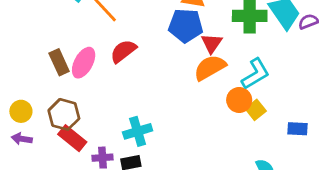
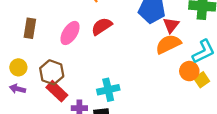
brown rectangle: (59, 62) -> (30, 28), moved, turned 30

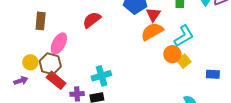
brown rectangle: (30, 28) -> (41, 21), moved
pink ellipse: (70, 33) -> (59, 43), moved
yellow circle: (18, 67) -> (30, 62), moved
purple arrow: (17, 89) -> (21, 81), turned 152

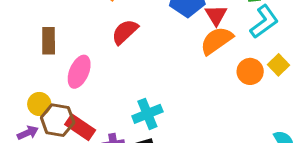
cyan L-shape: (184, 36) -> (264, 22), moved
yellow square: (184, 61) -> (279, 65), moved
brown hexagon: (50, 64) -> (58, 120), moved

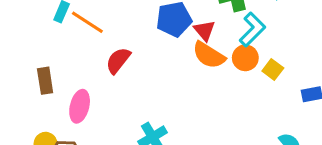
orange semicircle: (217, 41) -> (209, 55), turned -104
orange circle: (250, 71) -> (245, 58), moved

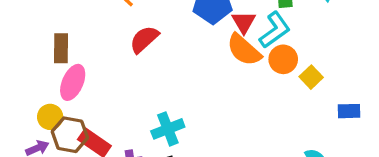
cyan L-shape: (252, 30) -> (275, 30), moved
pink ellipse: (80, 106) -> (73, 82), moved

